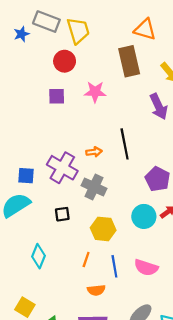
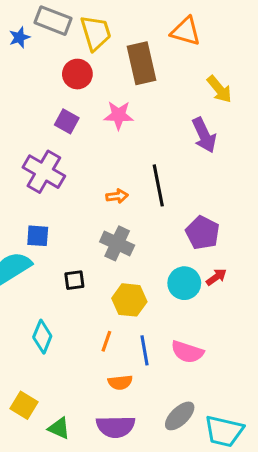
brown rectangle: (129, 61) -> (142, 63), moved
purple square: (57, 96) -> (67, 121), turned 30
purple cross: (62, 168) -> (44, 172), moved
blue square: (26, 176) -> (38, 236), moved

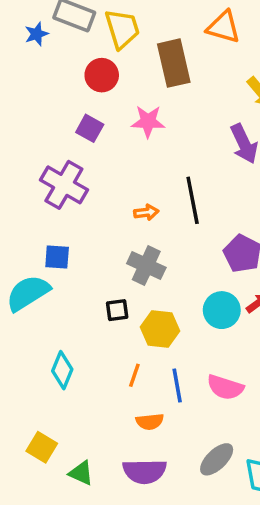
black square: (74, 280) -> (117, 310), moved

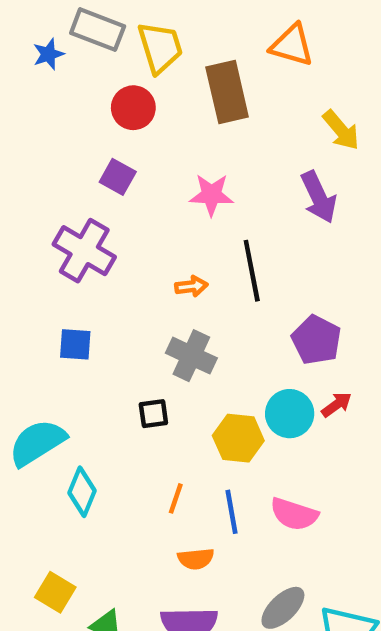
pink star: (148, 121) -> (211, 195), moved
cyan semicircle: (28, 293) -> (37, 443), moved
yellow hexagon: (160, 329) -> (238, 438), moved

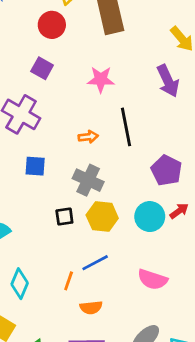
blue square: (75, 344) -> (35, 166), moved
yellow hexagon: (238, 438) -> (102, 217), moved
cyan diamond: (82, 492) -> (20, 284), moved
orange line: (176, 498) -> (69, 281), moved
blue line: (232, 512) -> (95, 263), moved, turned 72

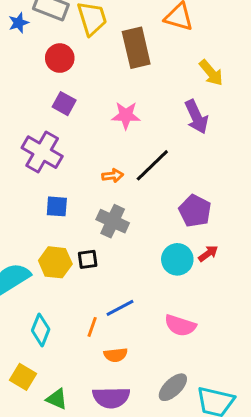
red circle: (52, 25) -> (60, 58), moved
black line: (126, 127) -> (152, 165), turned 57
yellow hexagon: (102, 217) -> (55, 262), moved

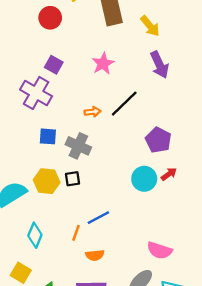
yellow arrow: (211, 73) -> (150, 26), moved
purple square: (64, 104) -> (54, 65), moved
pink star: (126, 115) -> (103, 64), turned -30
gray cross: (113, 221) -> (78, 146), moved
pink semicircle: (180, 325) -> (159, 250), moved

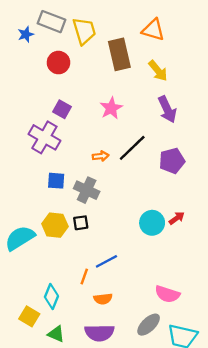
purple pentagon: (158, 140) -> (172, 161), moved, turned 30
cyan diamond: (35, 235) -> (51, 297), moved

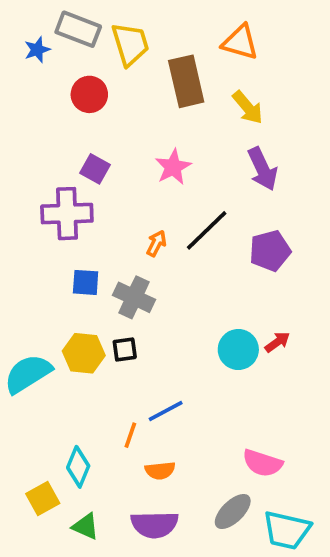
purple cross: (44, 137) -> (67, 214), turned -32
orange arrow: (101, 156) -> (156, 243), turned -56
yellow square: (29, 316) -> (43, 498), turned 30

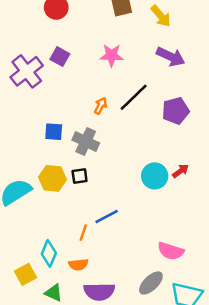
pink star: (173, 167) -> (112, 55), turned 30
purple arrow: (262, 169) -> (171, 57), turned -40
purple cross: (67, 214) -> (27, 71), moved, turned -36
orange semicircle: (160, 471) -> (78, 265), moved

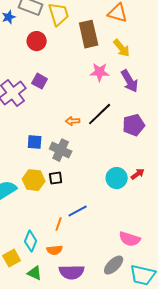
pink star: (112, 55) -> (100, 72), moved
purple arrow: (171, 57) -> (130, 81), turned 35
orange arrow: (100, 106) -> (73, 121), turned -120

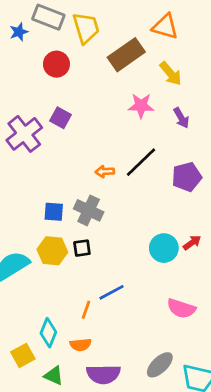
brown rectangle: (89, 34) -> (126, 55), turned 68
purple arrow: (130, 81) -> (181, 118), size x0.7
blue square: (35, 142) -> (54, 212), moved
pink semicircle: (130, 239) -> (181, 308), moved

